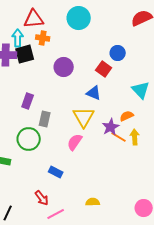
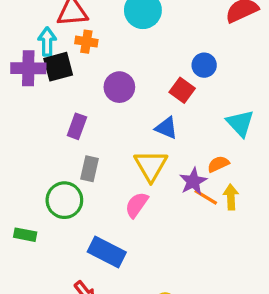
purple rectangle: (28, 101) -> (77, 126), moved
blue rectangle: (56, 172) -> (107, 252), size x1.6

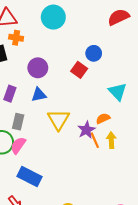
blue triangle: (166, 128) -> (39, 95), moved, turned -35
orange line: (206, 197) -> (95, 140), turned 35
pink semicircle: (137, 205) -> (18, 145), moved

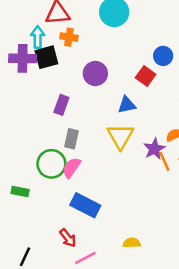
blue triangle: (39, 95) -> (127, 105), moved

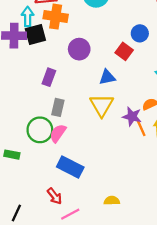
orange cross: (69, 37) -> (56, 17), size x1.5
purple star: (154, 149) -> (132, 116), turned -30

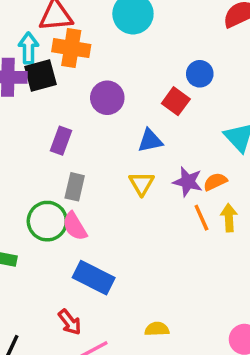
yellow triangle: (102, 105) -> (142, 183), size x0.7
purple star: (132, 116) -> (188, 182), moved
pink semicircle: (58, 133) -> (75, 226), turned -66

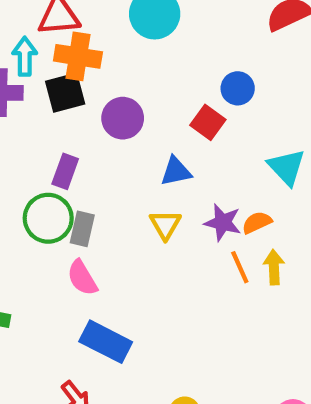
black square: (40, 75) -> (65, 93), moved
green circle: (47, 221) -> (48, 218), moved

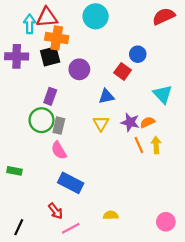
cyan arrow: (25, 56) -> (30, 24), moved

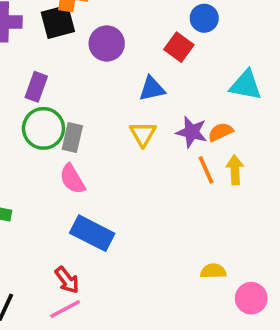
cyan triangle: (163, 94) -> (246, 85), turned -36
purple rectangle: (50, 96) -> (36, 87), moved
yellow semicircle: (111, 215) -> (213, 271), moved
pink line: (71, 228) -> (65, 309), moved

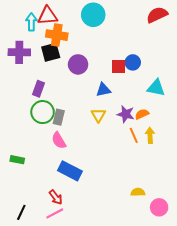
blue circle: (204, 18) -> (133, 62), moved
red square: (179, 47) -> (119, 66), turned -35

